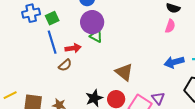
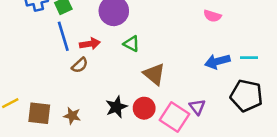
pink semicircle: (170, 26) -> (212, 16), turned 88
green triangle: (96, 36) -> (132, 44), moved

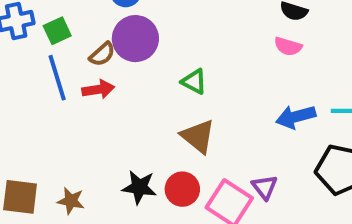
green triangle: (132, 44) -> (194, 82), moved
brown semicircle: (80, 65) -> (102, 54), moved
black star: (116, 107) -> (139, 187), turned 30

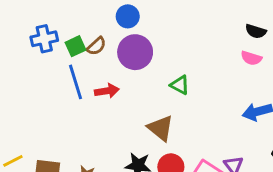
brown semicircle: (102, 54) -> (96, 46), moved
brown triangle: (198, 136) -> (160, 128), moved

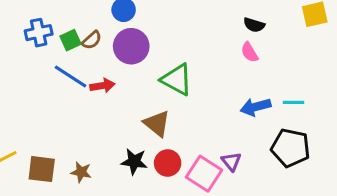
pink semicircle: (251, 58) -> (249, 52), turned 42
blue line: (76, 82) -> (71, 77), turned -40
green triangle: (180, 85) -> (177, 80), size x1.6

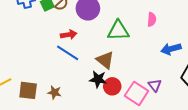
pink semicircle: (249, 52) -> (152, 19), moved, turned -144
blue line: (71, 77) -> (68, 53), moved
green triangle: (177, 80) -> (118, 31), turned -30
black star: (134, 161) -> (98, 79), moved

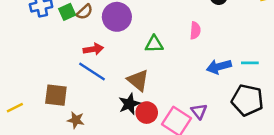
green triangle: (118, 31) -> (154, 44), size x0.7
black star: (98, 79) -> (129, 104), turned -30
brown square: (28, 90) -> (56, 95), moved

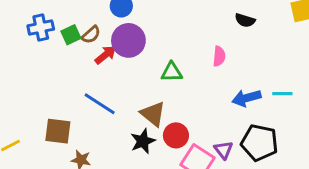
red arrow: (93, 49) -> (105, 55), moved, turned -30
black pentagon: (247, 100) -> (259, 143), moved
red circle: (147, 113) -> (176, 135), moved

